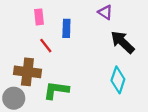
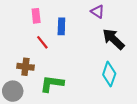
brown cross: (27, 72) -> (25, 67), size x0.7

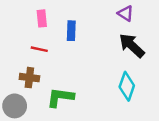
purple triangle: (98, 12) -> (126, 13), moved
red line: (42, 42) -> (39, 49), moved, turned -40

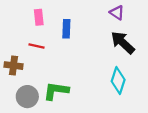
brown cross: (29, 78) -> (14, 66), moved
gray circle: (15, 106) -> (27, 97), moved

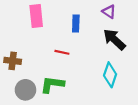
pink rectangle: (39, 17) -> (36, 16), size x1.5
blue rectangle: (66, 29) -> (76, 23), moved
red line: (36, 46) -> (62, 52), moved

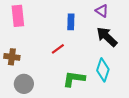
pink rectangle: (36, 16) -> (18, 16), moved
red line: (62, 52) -> (58, 49), turned -48
green L-shape: (52, 84) -> (74, 79), moved

